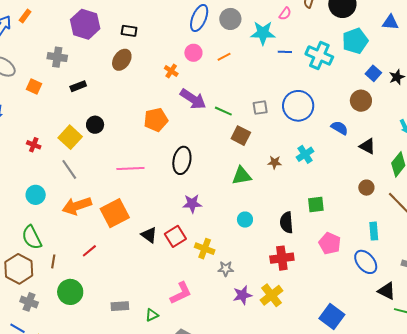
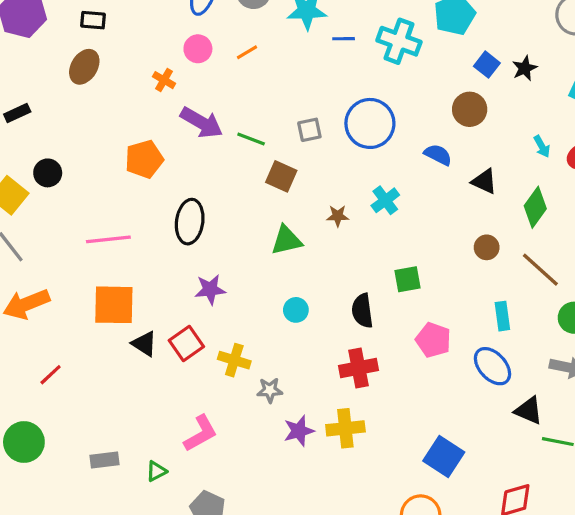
orange square: (115, 213) -> (114, 305), moved, turned 32
yellow cross: (272, 295) -> (345, 428), turned 35

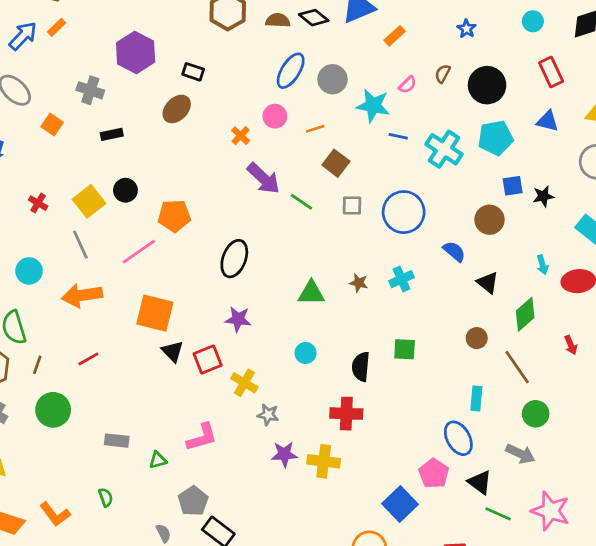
blue square: (487, 65) -> (513, 186), turned 30
orange pentagon: (144, 159) -> (174, 216), moved
brown square: (281, 176) -> (336, 163), moved
pink line: (108, 239) -> (139, 252), moved, turned -42
pink pentagon: (433, 340) -> (434, 473), moved

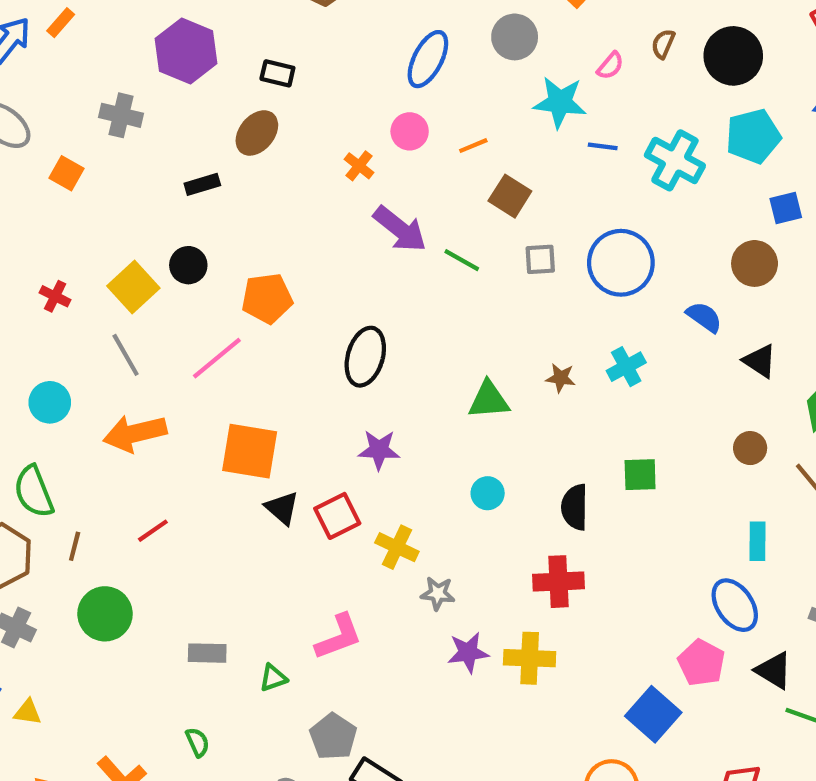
gray circle: (332, 79) -> (515, 37), moved
black rectangle: (112, 134) -> (202, 184), moved

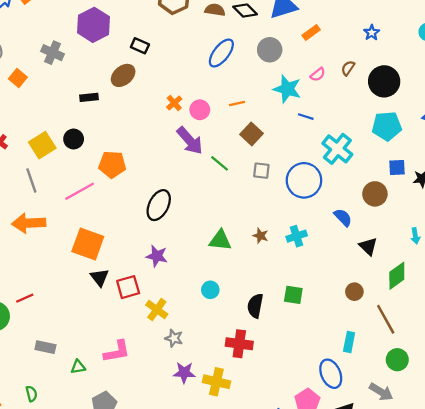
pink circle: (410, 131) -> (200, 110), moved
cyan cross: (675, 160) -> (337, 149), moved
red line: (153, 531) -> (25, 298), moved

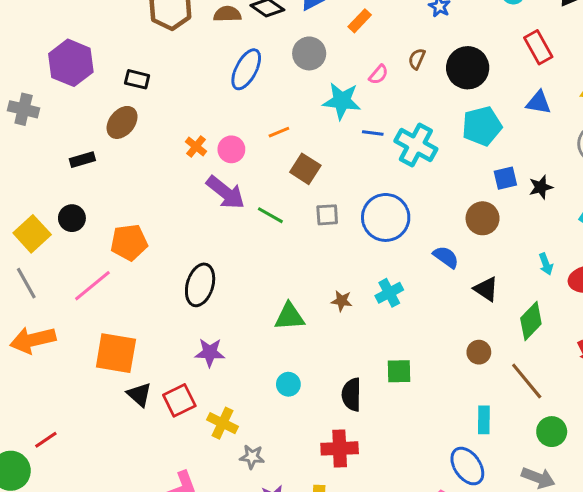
cyan cross: (337, 149) -> (416, 145), moved

